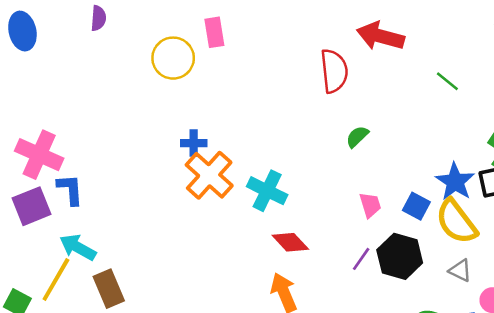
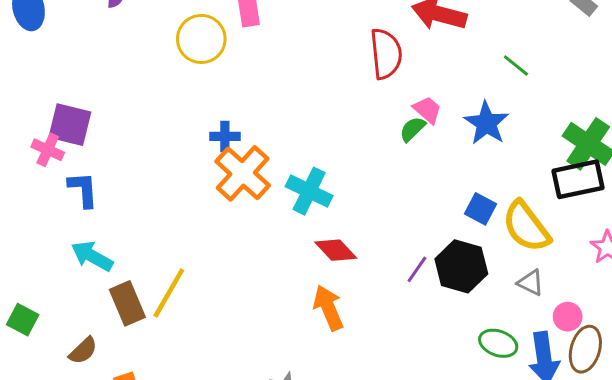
pink cross: (39, 155) -> (48, 150), size x0.6
blue star: (455, 182) -> (486, 123), moved
pink trapezoid: (370, 205) -> (427, 110), moved, turned -32
purple square: (31, 206) -> (70, 125), moved, turned 36
yellow line: (56, 280) -> (169, 293), moved

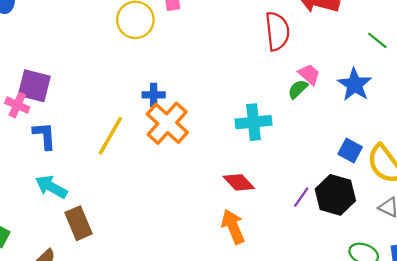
cyan cross: (309, 191) -> (253, 122), moved, turned -32
yellow line: (169, 293) -> (110, 136), moved

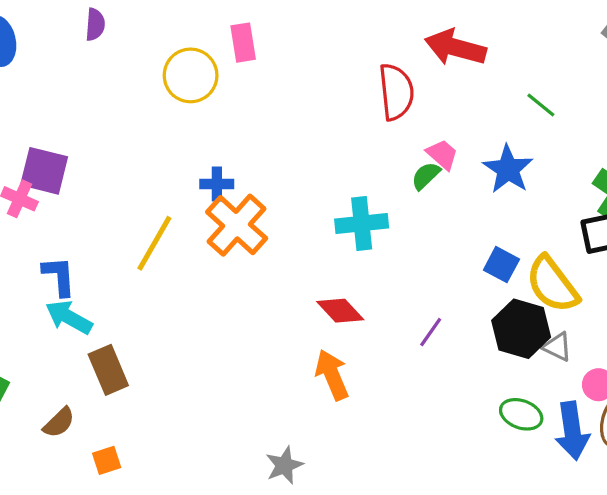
blue L-shape: (44, 136) -> (59, 276), moved
black hexagon: (335, 195) -> (521, 329), moved

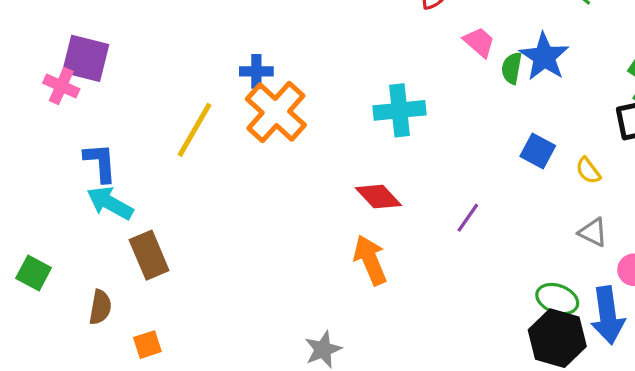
green semicircle: (426, 176) -> (512, 68), moved, turned -36
yellow semicircle: (552, 284) -> (588, 171), size x0.5
black hexagon: (521, 329) -> (557, 338), moved
brown semicircle: (59, 423) -> (100, 307), turned -36

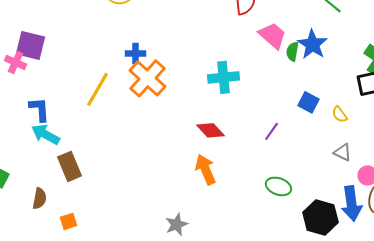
pink trapezoid: (479, 42) -> (272, 35), size x1.4
purple line: (468, 218) -> (272, 131), moved
green ellipse: (557, 299) -> (278, 186), moved

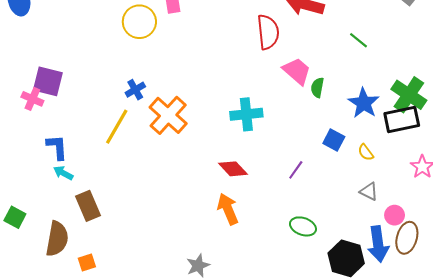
blue star: (312, 44) -> (364, 103), moved
blue cross: (136, 53) -> (135, 90), moved, turned -30
cyan arrow: (46, 134) -> (63, 173), size x0.7
brown semicircle: (40, 198) -> (57, 239), size x1.6

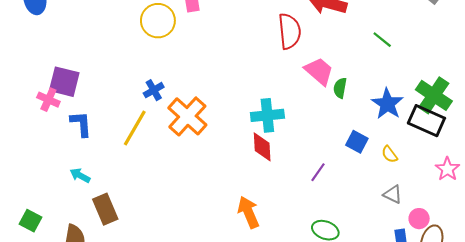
black rectangle: (402, 119) -> (426, 121), turned 36
blue L-shape: (57, 147) -> (81, 124), moved
red diamond: (233, 169) -> (262, 147), moved, turned 40

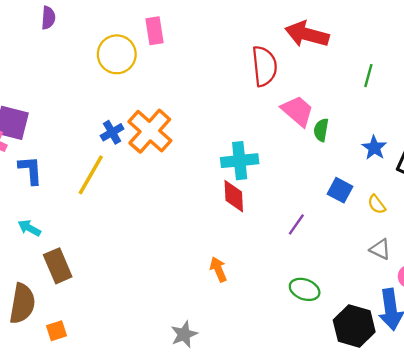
green line: (382, 40) -> (368, 76), turned 66
blue star: (387, 104) -> (374, 148), size x0.7
orange cross: (187, 116) -> (150, 131), moved
orange arrow: (248, 212) -> (218, 269), size x0.7

